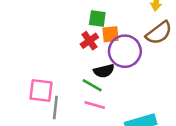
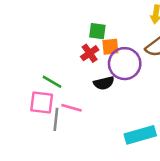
green line: (92, 85) -> (52, 82), moved
pink line: (95, 105) -> (71, 108), moved

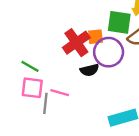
green square: (97, 31) -> (119, 22), moved, size x1.5
red cross: (90, 53) -> (76, 43), size x1.6
green line: (52, 82) -> (30, 66), moved

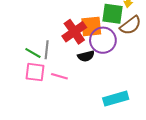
orange square: (95, 37) -> (91, 26), size x1.5
gray line: (45, 103) -> (47, 50), moved

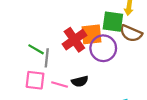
brown semicircle: (131, 25) -> (131, 33), turned 60
green line: (33, 53) -> (36, 49), moved
black semicircle: (86, 56) -> (80, 81), moved

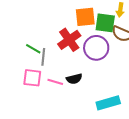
orange square: (92, 34) -> (85, 17), moved

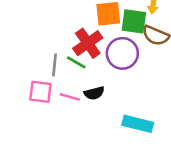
green line: (33, 49) -> (76, 62), moved
cyan rectangle: (108, 103) -> (138, 124), turned 30

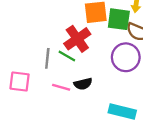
purple circle: (122, 53) -> (126, 57), moved
pink square: (40, 92) -> (20, 81), moved

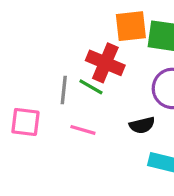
red cross: (77, 39) -> (105, 63), turned -32
black semicircle: (83, 84) -> (142, 125), moved

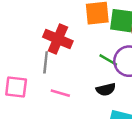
red cross: (105, 63) -> (58, 39), moved
green line: (91, 87) -> (108, 60), moved

